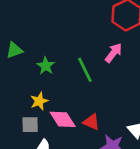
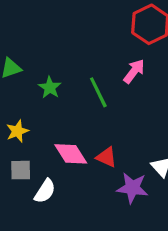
yellow star: (39, 101) -> (17, 131), moved
gray square: (30, 125) -> (21, 170), moved

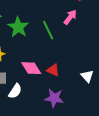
green star: (50, 87) -> (18, 27), size x1.5
purple star: (132, 188) -> (54, 98), moved

